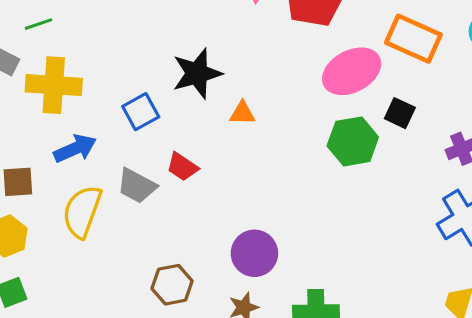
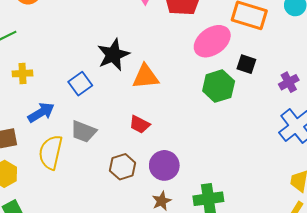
yellow cross: (54, 85) -> (22, 73), size x0.6
orange triangle: (242, 113) -> (145, 77), size x1.6
red trapezoid: (182, 167) -> (140, 124), moved
brown hexagon: (172, 285) -> (123, 167), moved

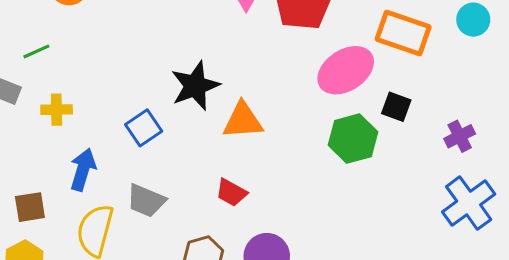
blue arrow: (41, 112) -> (83, 170), turned -44

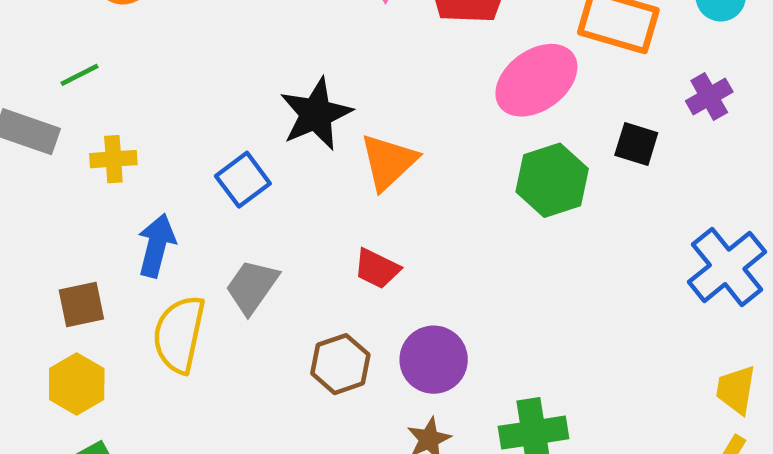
black square: (396, 107) -> (636, 144), moved
orange triangle: (243, 121) -> (389, 162), turned -36
purple cross: (460, 136) -> (709, 96), moved
gray trapezoid: (146, 201) -> (252, 287), turned 105

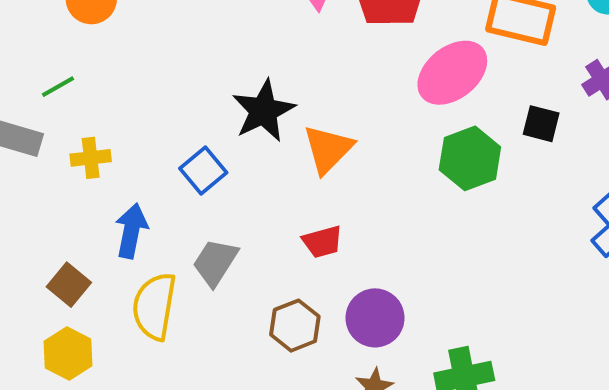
red trapezoid: (377, 269) -> (322, 242), turned -39
brown square: (81, 304) -> (69, 285), turned -36

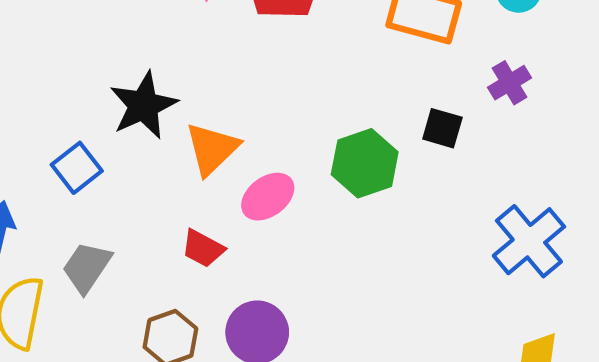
pink ellipse: (452, 73) -> (268, 197), moved, size x0.7
red trapezoid: (322, 242) -> (203, 248), turned 42

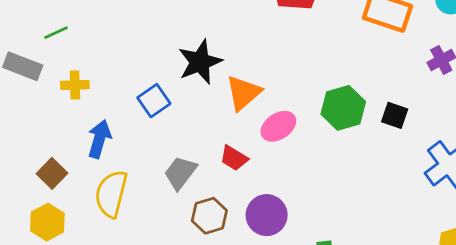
black square: (442, 128) -> (395, 115), moved
gray trapezoid: (87, 267) -> (180, 173), moved

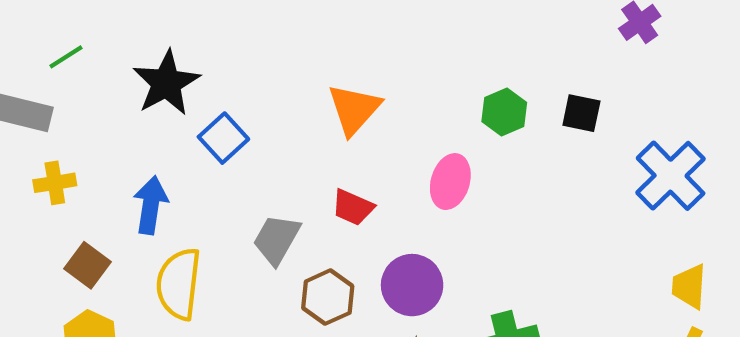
black star: (200, 62) -> (166, 83), moved
yellow cross: (75, 85) -> (55, 183), moved
green hexagon: (343, 108) -> (504, 112), size x0.7
pink ellipse: (278, 126) -> (450, 182), moved, turned -32

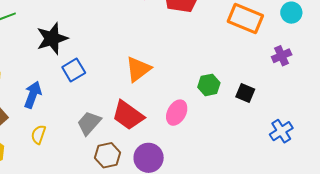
blue cross: (671, 176) -> (281, 131), size x0.7
red trapezoid: (353, 207) -> (128, 115), size x1.6
yellow semicircle: (179, 284) -> (38, 135), size x0.6

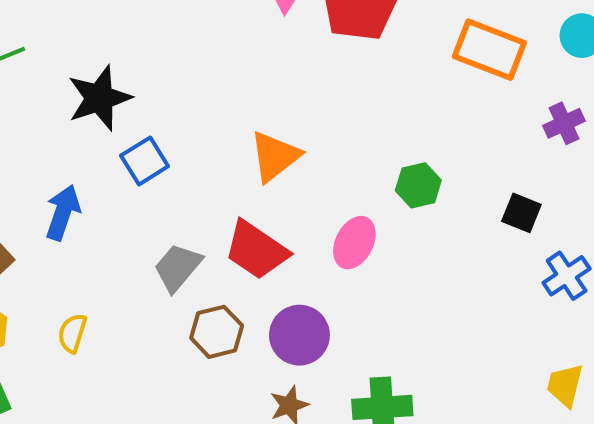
black square: (245, 93) -> (521, 213), moved
yellow semicircle: (38, 135) -> (72, 333), moved

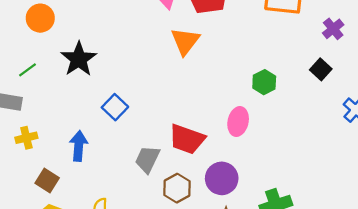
black star: (99, 98) -> (79, 59), moved
orange triangle: (275, 156) -> (185, 41), moved
black square: (521, 213) -> (321, 69), moved, turned 35

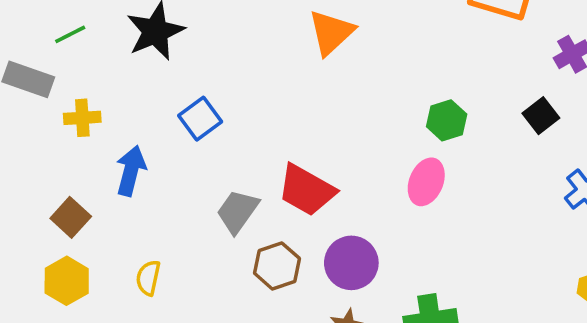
pink ellipse: (238, 121) -> (426, 182), moved
yellow cross: (26, 138) -> (82, 118), moved

